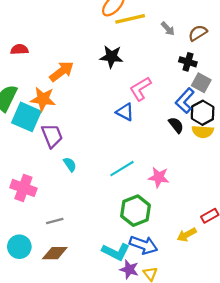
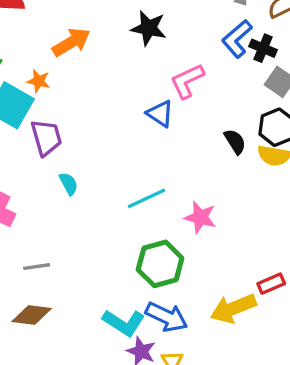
orange star: (43, 99) -> (39, 81), size x0.6
blue L-shape: (185, 101) -> (237, 39), moved
yellow arrow: (187, 235) -> (233, 308), size x1.5

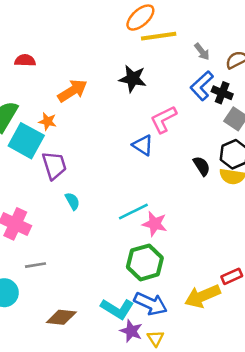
pink star: (200, 217) -> (155, 224), moved
gray line: (37, 267) -> (35, 265), moved
brown diamond: (32, 315) -> (61, 317), moved

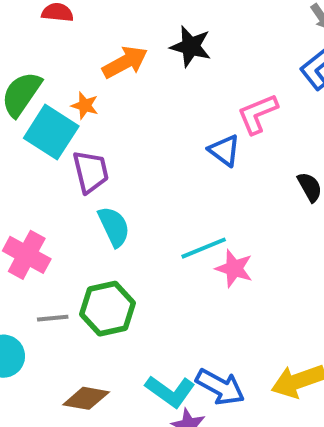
black star: (133, 79) -> (191, 46), moved
cyan semicircle: (72, 201) -> (114, 227), size x1.5
green hexagon: (145, 262) -> (108, 309), moved

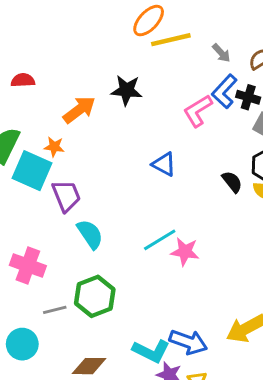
pink L-shape: (258, 114) -> (198, 111), moved

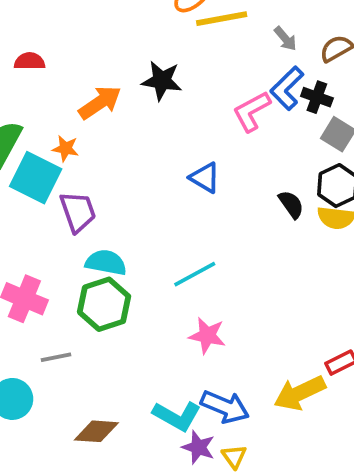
cyan semicircle: (90, 234) -> (106, 262), turned -48
pink star: (185, 252) -> (207, 336), moved
green hexagon: (95, 296) -> (104, 304), moved

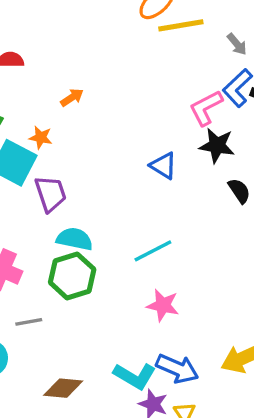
black star: (162, 81) -> (217, 146), moved
orange arrow: (100, 102) -> (72, 97), size x0.6

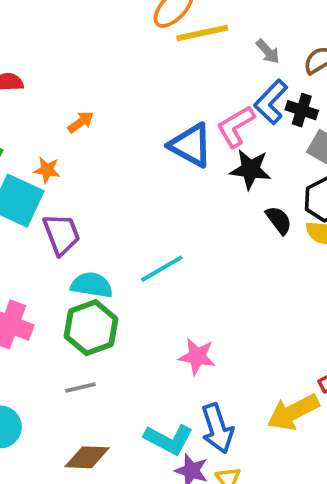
blue triangle: (163, 166) -> (191, 145), moved, size x1.4
cyan line: (153, 251) -> (162, 269), moved
gray line: (29, 322) -> (80, 388), moved
blue arrow: (177, 369) -> (217, 428), turned 51

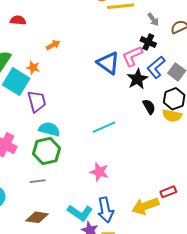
blue L-shape: (271, 102) -> (156, 67), moved
black cross: (302, 110) -> (148, 42), moved
black star: (250, 169) -> (137, 79), turned 30
cyan line: (162, 269) -> (104, 127), moved

